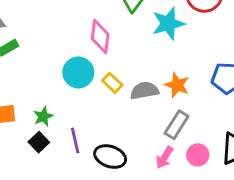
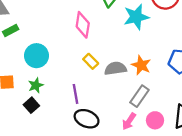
cyan circle: (78, 72) -> (36, 56), moved
purple line: (75, 140) -> (75, 94), moved

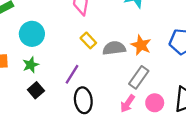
purple line: (75, 94) -> (72, 74), turned 42
black square: (31, 105) -> (36, 90), moved
black ellipse: (87, 119) -> (83, 100), turned 60

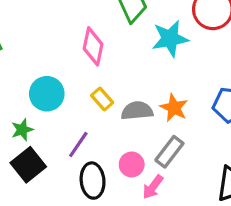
cyan circle: (32, 34) -> (47, 94), moved
black square: (36, 90) -> (28, 165), size x1.5
pink circle: (155, 103) -> (132, 164), moved

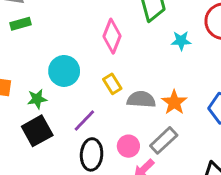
cyan star: (170, 39) -> (181, 41), size x0.6

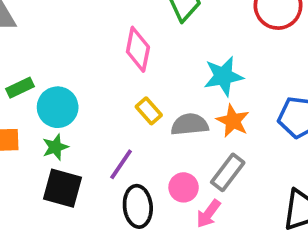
green rectangle: (20, 24) -> (20, 88), moved
cyan star: (181, 41) -> (223, 76), moved, size x1.5
cyan circle: (64, 71) -> (58, 107), moved
black square: (37, 131) -> (62, 188), turned -36

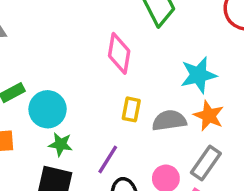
yellow rectangle: (149, 111) -> (131, 109), turned 55
green star: (55, 147) -> (61, 144), moved, turned 30

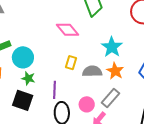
pink diamond: (119, 53) -> (68, 30), turned -55
cyan star: (199, 75) -> (112, 47), turned -30
purple line: (108, 159) -> (54, 90), turned -36

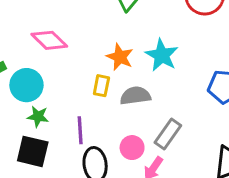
pink diamond: (68, 30) -> (49, 40), moved
orange star: (115, 71) -> (120, 57), moved

